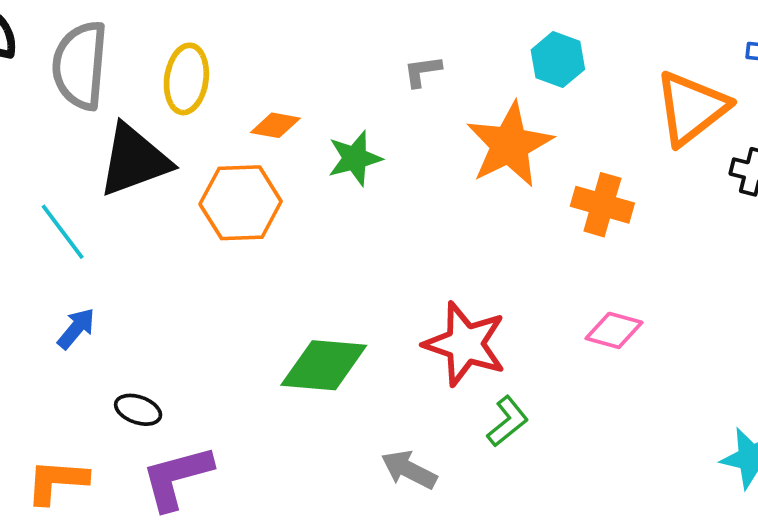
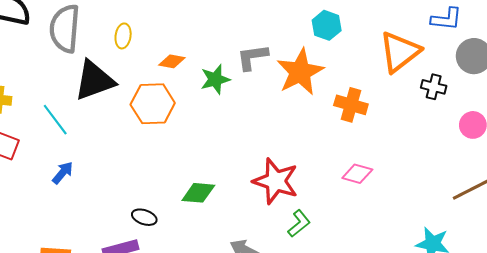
gray L-shape: (422, 71) -> (252, 57), moved, size x1.5
yellow ellipse: (186, 79) -> (123, 36), size x0.7
green diamond: (324, 365) -> (198, 193), size x0.7
black ellipse: (138, 410) -> (144, 217), moved

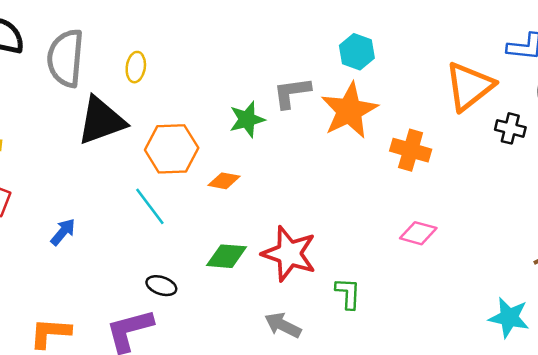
cyan hexagon: (327, 25) -> (357, 52), moved
orange diamond: (172, 61) -> (224, 181), moved
cyan line: (55, 120) -> (150, 206), moved
red star: (276, 181) -> (289, 254), moved
green L-shape: (299, 224) -> (348, 293), turned -48

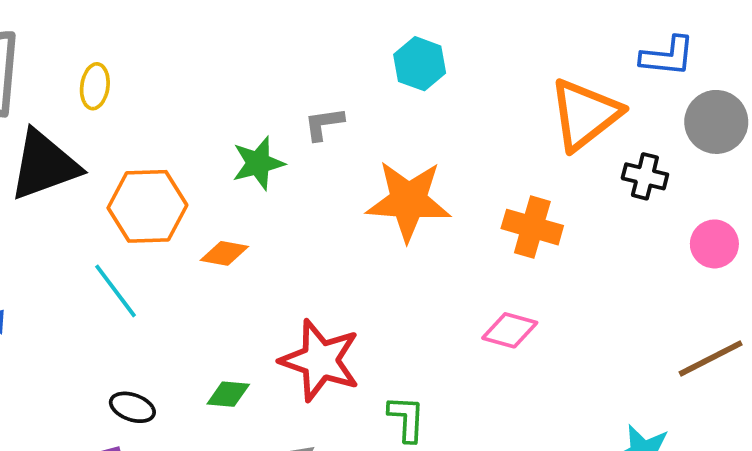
gray L-shape: (292, 93) -> (324, 124), size x0.7
orange star: (349, 111) -> (408, 201), moved, turned 30
orange cross: (411, 150) -> (532, 227), moved
green diamond: (227, 256) -> (228, 394), moved, size x0.7

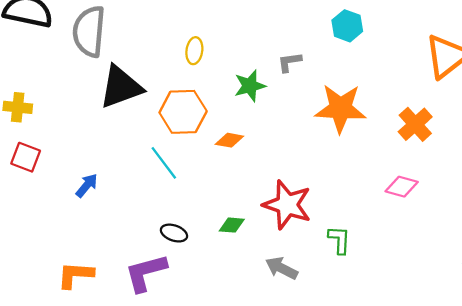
yellow ellipse: (95, 86) -> (194, 51), moved
orange cross: (532, 227) -> (415, 124), turned 32

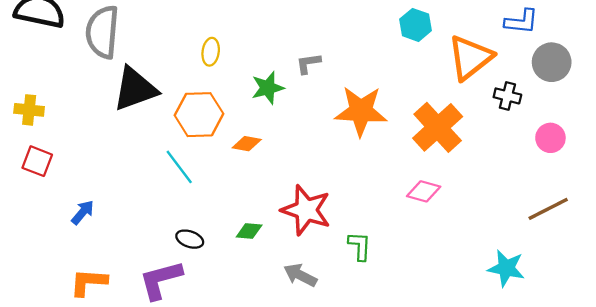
cyan hexagon: (347, 26) -> (415, 25), moved
orange cross: (415, 124) -> (438, 127), size x1.4
blue arrow: (87, 185) -> (83, 212), moved

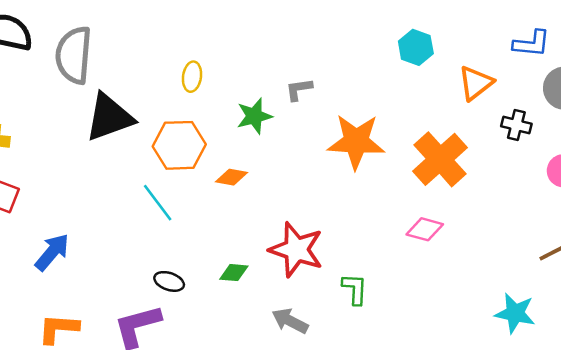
orange triangle: (470, 58) -> (476, 83), size x0.7
blue arrow: (83, 212) -> (52, 252), size x1.4

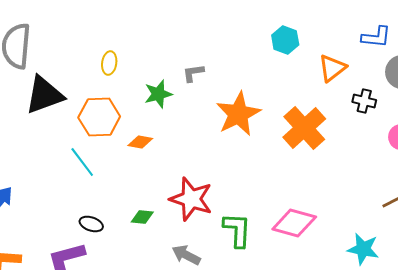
orange star: (356, 142) -> (238, 114), turned -30
pink diamond: (425, 229) -> (294, 223), moved, size x1.5
green L-shape: (355, 289) -> (237, 230), size x1.4

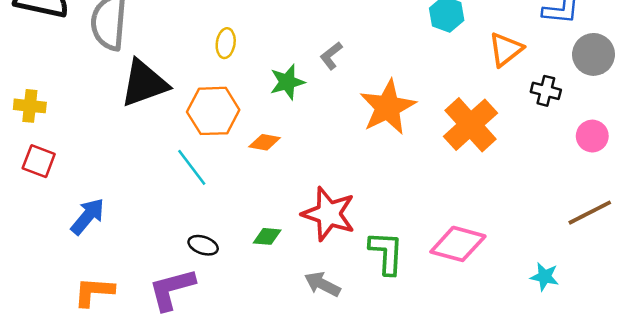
gray L-shape: (193, 73) -> (331, 56), turned -30
cyan star: (363, 249) -> (545, 277), size x0.7

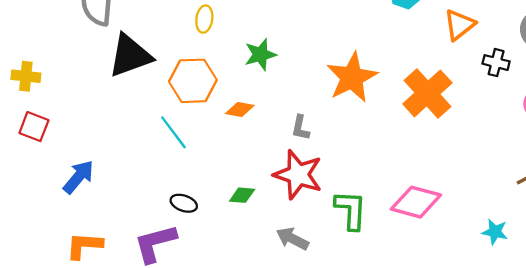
gray L-shape: (331, 56) -> (300, 128), moved, turned -40

